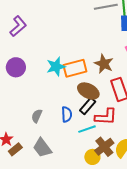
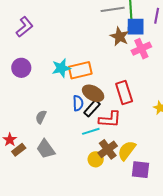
brown star: (104, 64) -> (119, 36), moved
blue semicircle: (67, 114) -> (78, 103), moved

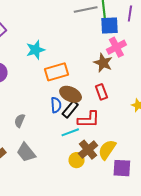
brown star: (119, 36) -> (103, 63), moved
cyan star: (61, 68) -> (35, 50), moved
red rectangle: (124, 93) -> (101, 92), size x0.7

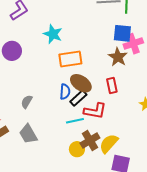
blue square: (109, 25) -> (122, 33), moved
cyan star: (35, 50) -> (53, 34), turned 30

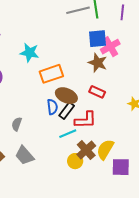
red rectangle: (112, 85) -> (97, 92), turned -42

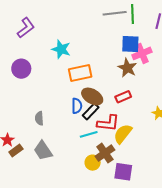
red rectangle: (97, 92) -> (123, 97), turned -56
gray semicircle: (17, 124) -> (39, 118), turned -32
yellow semicircle: (105, 149) -> (123, 134), moved
purple square: (121, 167) -> (123, 172), moved

